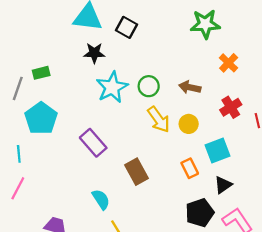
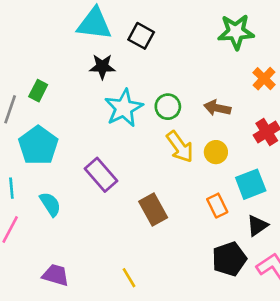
green rectangle: (41, 73) -> (38, 91), turned -49
cyan semicircle: (101, 199) -> (50, 204), moved

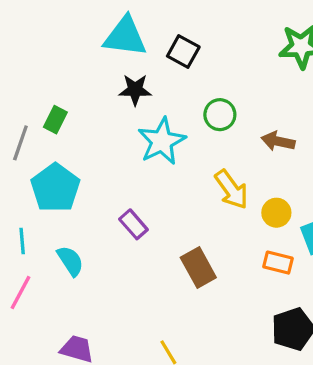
green circle: (168, 107) -> (220, 115), moved
yellow circle: (216, 152) -> (276, 213), moved
purple rectangle: (101, 175) -> (133, 224), size x0.7
orange rectangle: (217, 206) -> (278, 263), turned -50

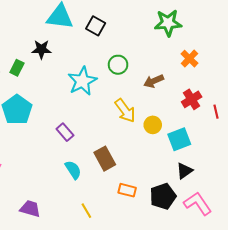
black star: (135, 90) -> (41, 49), moved
brown arrow: (278, 141) -> (154, 81), turned -36
cyan semicircle: (70, 261) -> (73, 170), moved
orange rectangle: (278, 263) -> (127, 190), moved

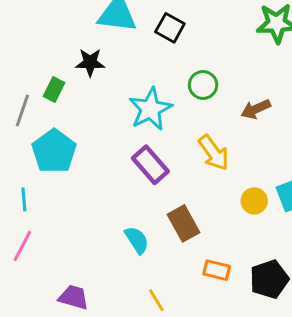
yellow circle: (153, 125) -> (254, 201), moved
purple rectangle: (65, 132) -> (150, 165), moved, size x1.4

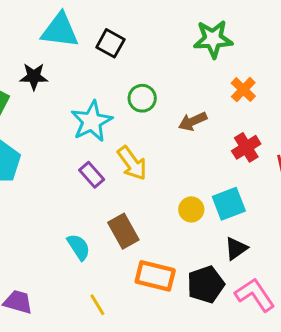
yellow arrow: (214, 153) -> (132, 163), moved
purple rectangle: (150, 165) -> (92, 175), size x0.7
orange rectangle: (217, 270) -> (155, 276), size x1.5

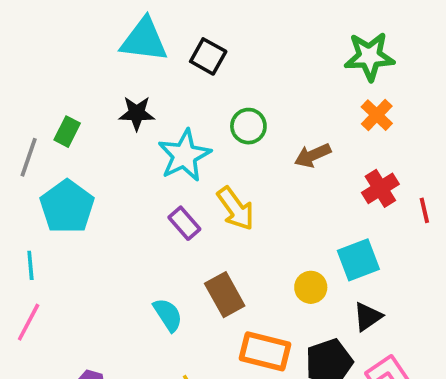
green star: (213, 39) -> (369, 56), moved
black star: (34, 77) -> (137, 113), moved
yellow circle: (191, 209) -> (311, 287), moved

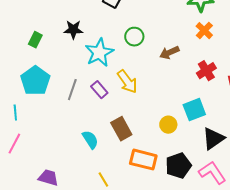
gray line: (29, 157) -> (72, 90), moved
black triangle: (368, 317) -> (213, 139), moved, size x1.4

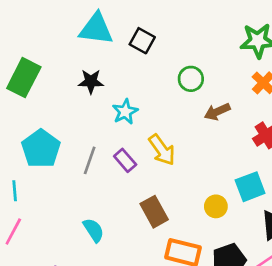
green circle: (134, 37) -> (191, 79), moved
green rectangle: (35, 40) -> (24, 78), moved, size x1.8
cyan star: (99, 53) -> (125, 112), size x0.7
cyan semicircle: (90, 140) -> (94, 230), moved

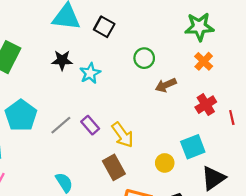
cyan star: (125, 112) -> (90, 73), moved
yellow arrow: (162, 150) -> (123, 135), moved
gray line: (90, 160) -> (61, 125), turned 30

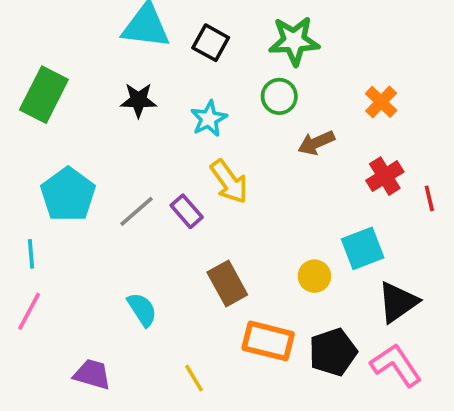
green star: (199, 27) -> (294, 41), moved
cyan star: (90, 73) -> (209, 119), moved
yellow arrow: (123, 135) -> (229, 182), moved

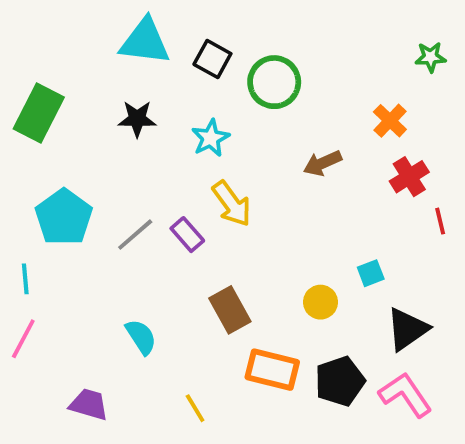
green star: (294, 41) -> (430, 57), moved, size x0.6
green circle: (279, 96) -> (274, 82), moved, size x1.4
red cross: (385, 176) -> (409, 177), moved
cyan square: (363, 248) -> (371, 273), size x0.6

